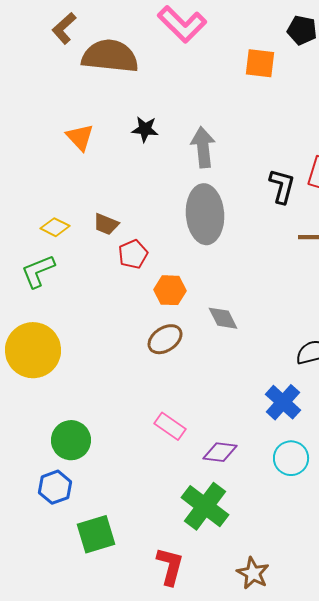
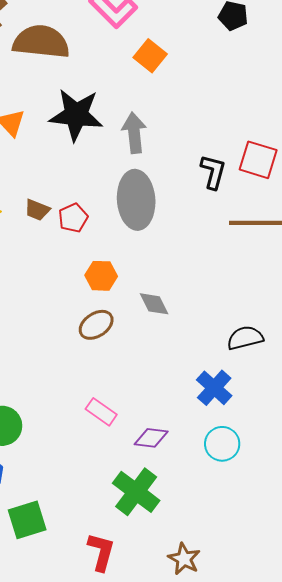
orange square: (260, 63) -> (150, 56), moved, turned 32
black star: (145, 129) -> (76, 115), size x2.0
red pentagon: (133, 254) -> (73, 218), moved

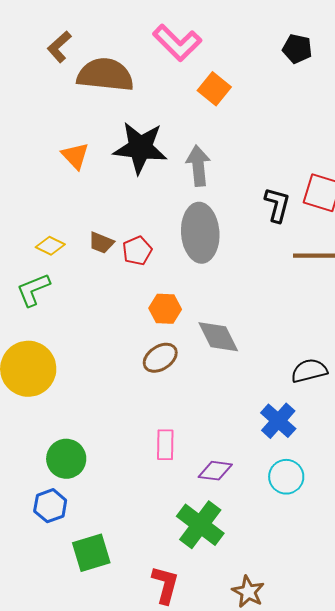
gray diamond: (154, 304) -> (218, 337), size x1.4
pink rectangle: (101, 412) -> (165, 445), turned 56

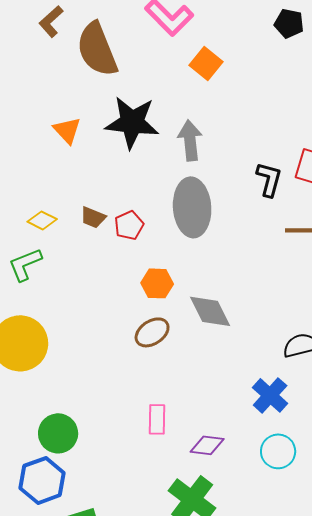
brown semicircle: (105, 75) -> (97, 49), turned -118
blue hexagon: (50, 506) -> (42, 480), size x1.4

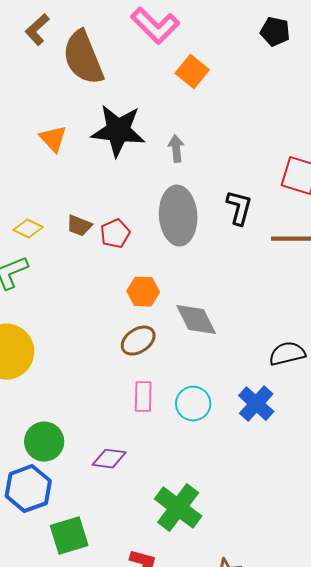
gray arrow: (190, 140) -> (176, 149), size x0.7
black L-shape: (269, 179) -> (239, 208), moved
pink rectangle: (157, 419) -> (143, 397), moved
purple diamond: (207, 445) -> (109, 459), moved
cyan circle: (278, 451) -> (193, 404), moved

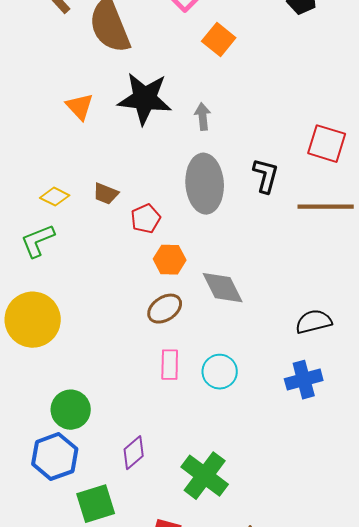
red pentagon: (115, 234) -> (146, 219), moved
blue cross: (256, 404) -> (304, 380), moved, turned 33
purple diamond: (109, 459) -> (134, 453), moved, turned -48

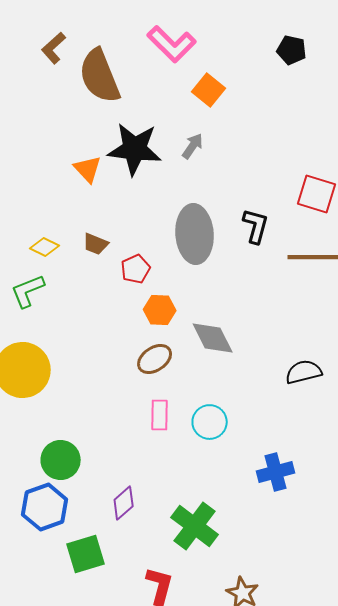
orange triangle: (80, 107) -> (88, 169), moved
gray arrow: (203, 117) -> (193, 146), moved, turned 40
blue cross: (304, 380) -> (276, 472), moved

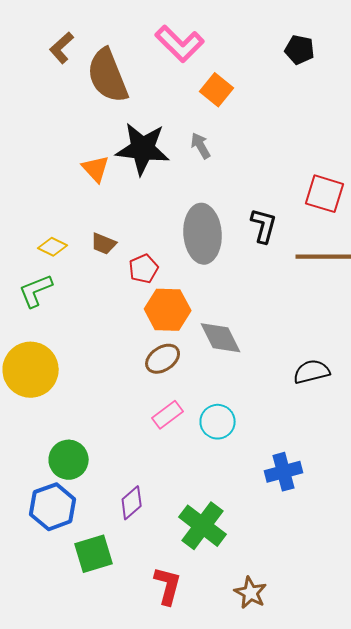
gray arrow: (193, 146) -> (201, 146), turned -64
orange hexagon: (160, 310) -> (168, 310), size x1.4
pink rectangle: (160, 415) -> (168, 415), turned 52

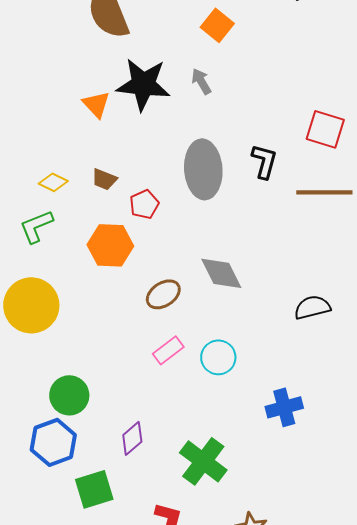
orange hexagon: (168, 310) -> (110, 245), moved

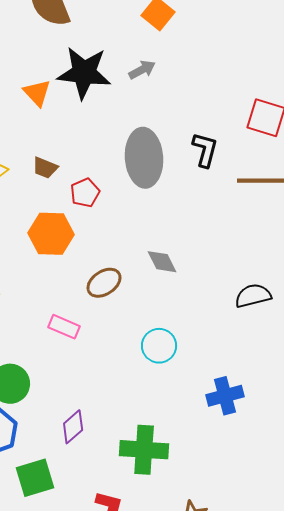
gray arrow: (201, 81) -> (142, 70), turned 92
gray diamond: (221, 273) -> (162, 262), size x0.7
pink rectangle: (168, 350) -> (64, 327), moved, turned 60
green cross: (203, 461) -> (144, 450), turned -33

